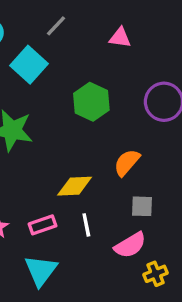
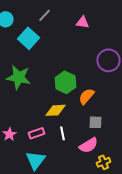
green hexagon: (91, 102) -> (66, 82), moved

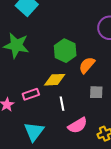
pink rectangle: (36, 133) -> (31, 94), moved
pink semicircle: (88, 145) -> (78, 125), moved

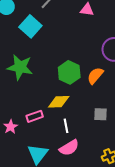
orange semicircle: (87, 65) -> (95, 76), moved
pink semicircle: (78, 125) -> (69, 148), moved

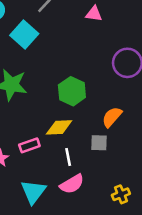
orange semicircle: (95, 76) -> (112, 117), moved
gray square: (101, 114) -> (99, 143), moved

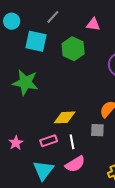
cyan square: (24, 35) -> (36, 41), turned -30
green hexagon: (72, 91) -> (73, 49), moved
pink rectangle: (29, 145) -> (49, 141), moved

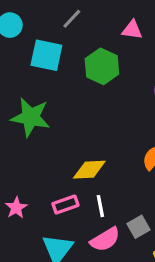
gray square: (97, 130) -> (138, 227), moved, turned -32

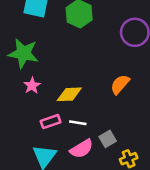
white line: (100, 206) -> (78, 123), turned -70
pink star: (16, 208) -> (32, 86), moved

